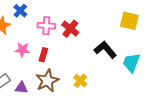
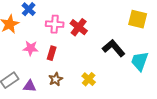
brown star: (47, 81) -> (56, 79), size x0.6

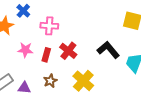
red cross: (79, 27) -> (68, 51), moved
yellow cross: (89, 79) -> (83, 81), size x1.5

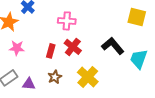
pink cross: (49, 26) -> (67, 21), moved
pink star: (25, 50) -> (17, 48), moved

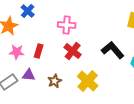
red rectangle: (51, 51) -> (39, 51), moved
purple triangle: (29, 84) -> (29, 75), moved

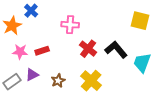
red rectangle: (39, 51) -> (42, 51), turned 56
red cross: (73, 51) -> (88, 49), moved
purple triangle: (29, 75) -> (32, 75), turned -32

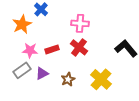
red cross: (88, 49) -> (79, 47), moved
gray rectangle: (12, 82) -> (22, 70), moved

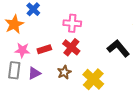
gray rectangle: (22, 70) -> (14, 70), turned -48
brown star: (68, 79) -> (64, 72), moved

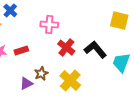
red cross: (71, 47) -> (66, 48), moved
purple triangle: (34, 73) -> (26, 84), moved

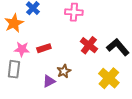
pink cross: (49, 25) -> (74, 12), moved
yellow cross: (70, 81) -> (109, 78), moved

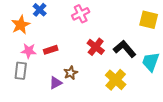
pink cross: (74, 12) -> (81, 14), turned -30

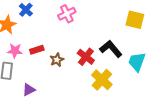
red cross: (96, 47) -> (86, 57), moved
brown star: (71, 73) -> (57, 60), moved
purple triangle: (56, 83) -> (29, 90), moved

